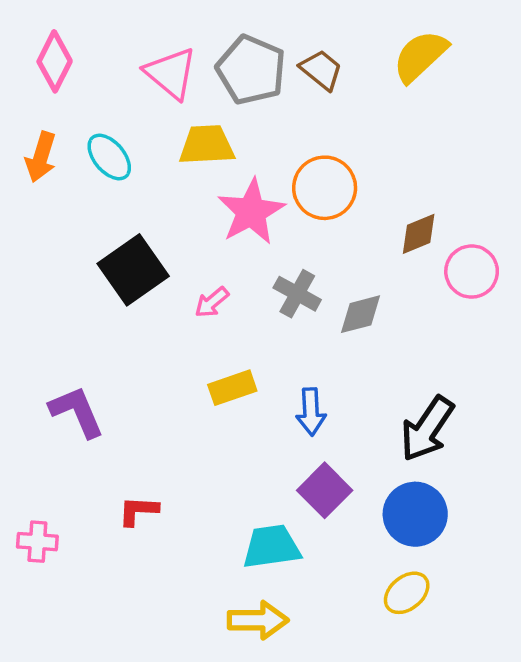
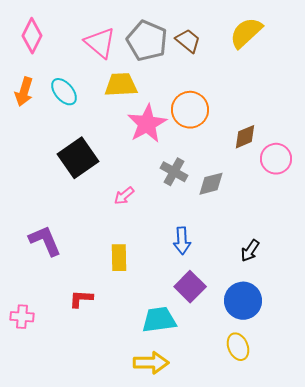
pink arrow: (212, 302) -> (124, 196), moved
yellow rectangle: (232, 388) -> (119, 258), moved, turned -72
black arrow: (427, 429) -> (250, 251), size x0.6
yellow ellipse: (407, 593) -> (238, 347), turned -72

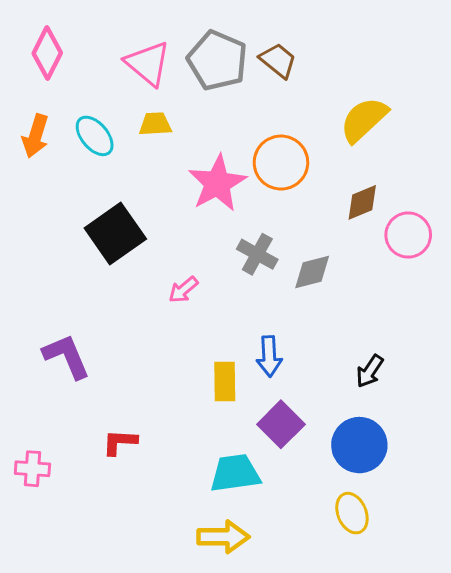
yellow semicircle: (246, 33) -> (364, 120), moved
yellow trapezoid: (121, 85) -> (155, 124), moved, size x0.7
yellow rectangle: (119, 258) -> (225, 381), moved

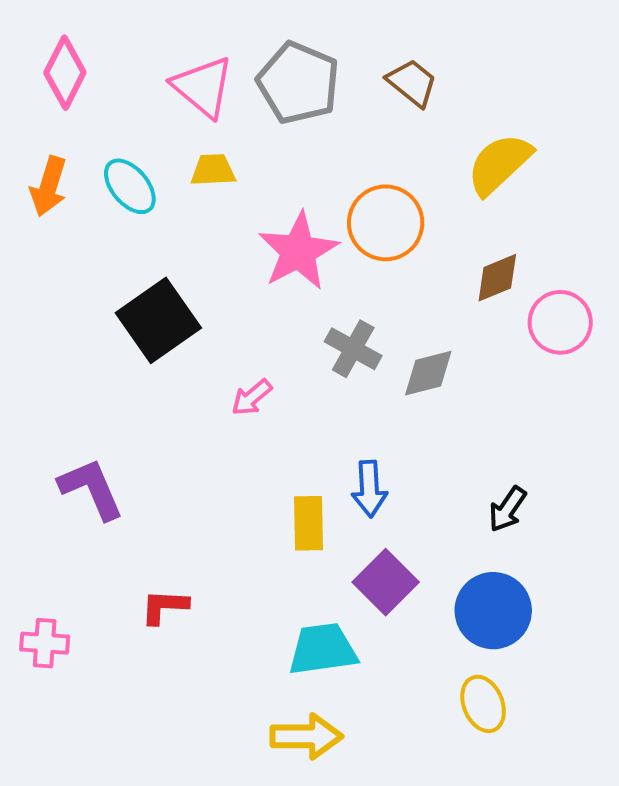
brown trapezoid: (278, 60) -> (412, 83), moved

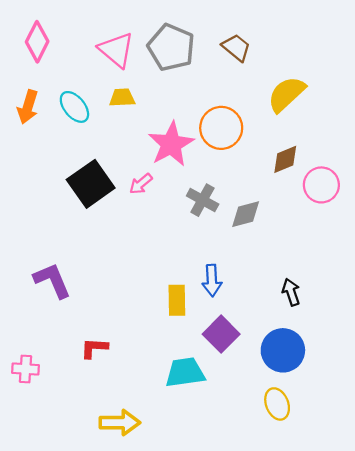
pink arrow: (252, 397) -> (141, 184), moved
black arrow: (507, 509) -> (291, 292), turned 128
yellow arrow: (306, 736) -> (120, 423), moved

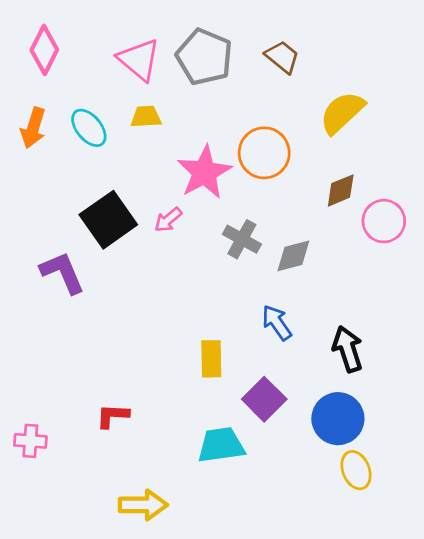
purple L-shape: (52, 280) -> (62, 273), moved
blue arrow: (212, 280) -> (277, 323), moved, turned 148
black arrow: (291, 292) -> (348, 349), size x1.4
yellow ellipse: (277, 404) -> (356, 470), moved

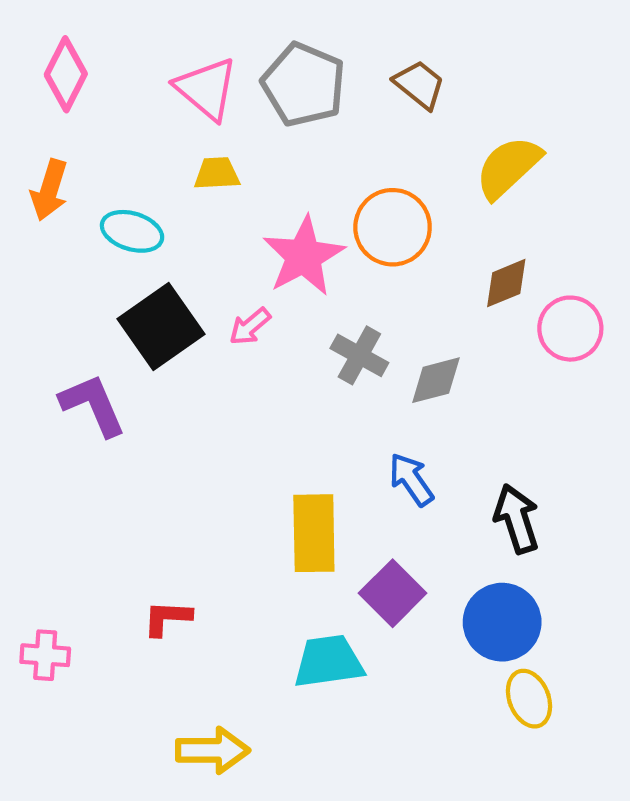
cyan ellipse: (89, 128) -> (132, 231), moved, turned -33
yellow rectangle: (211, 359) -> (314, 533), size x1.4

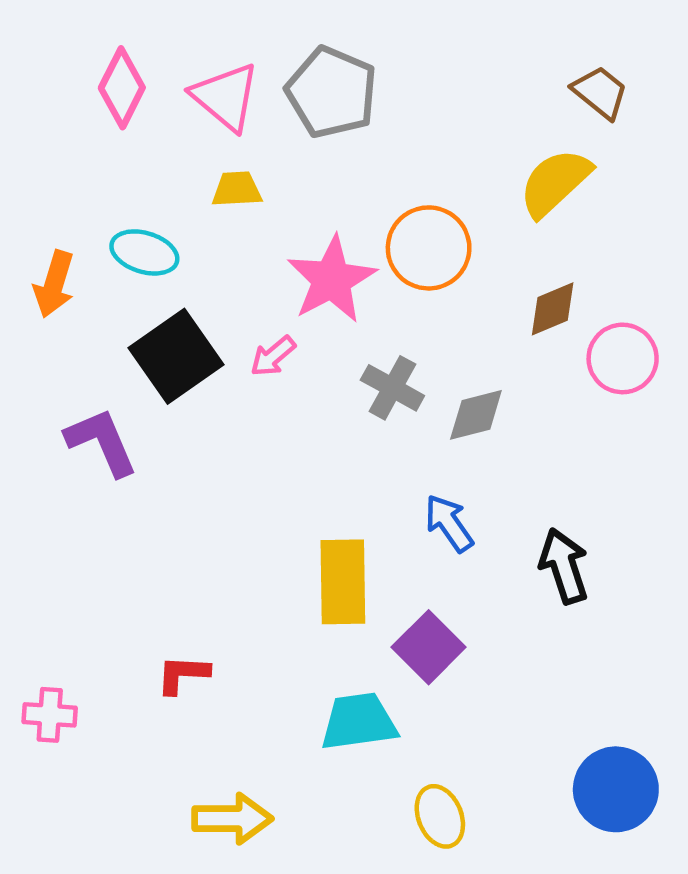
pink diamond: (66, 74) -> (122, 88), moved
brown trapezoid: (419, 85) -> (600, 92), moved
orange arrow: (49, 190) -> (54, 284), moved
blue circle: (502, 622) -> (616, 789), moved
yellow ellipse: (529, 699) -> (440, 816), moved

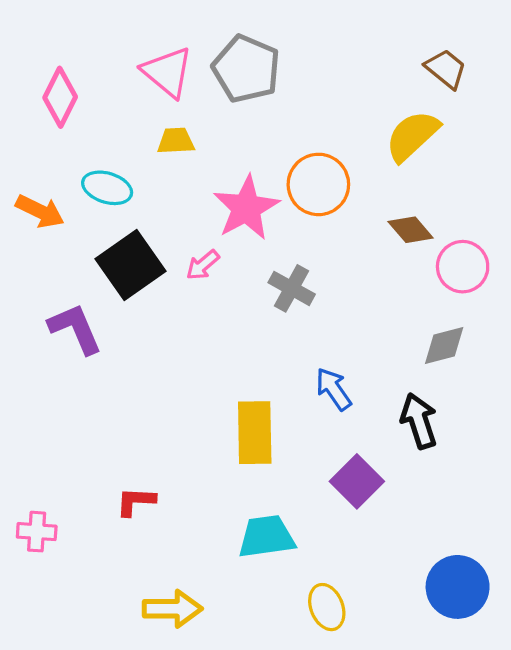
pink diamond: (122, 88) -> (60, 97), moved
orange arrow: (54, 284) -> (40, 211), turned -81
brown diamond: (553, 309) -> (411, 230), turned 72
gray diamond: (476, 415) -> (444, 345), moved
purple square: (429, 647) -> (357, 481), moved

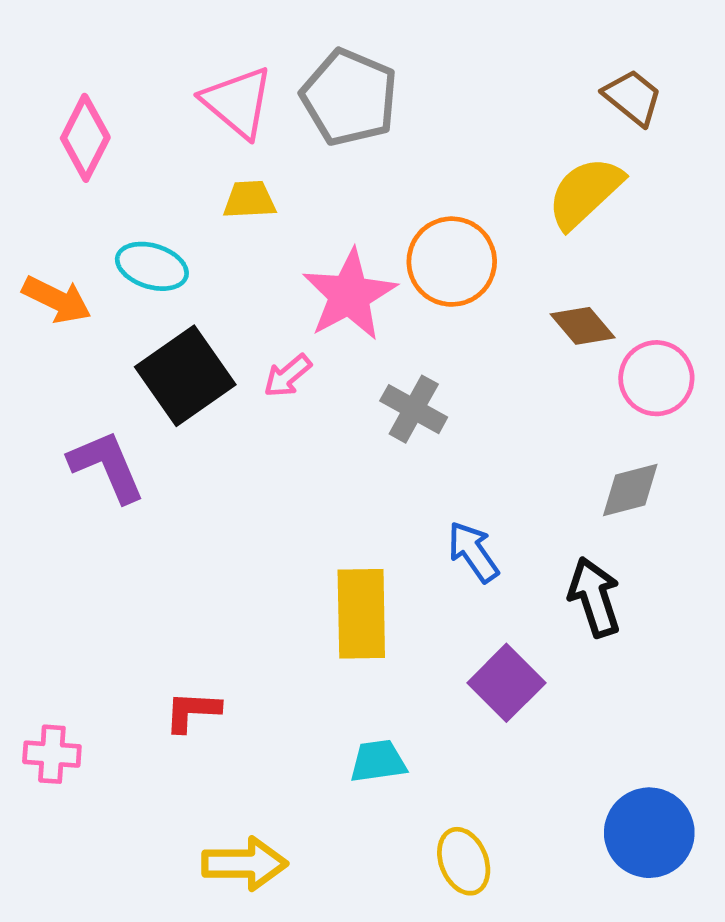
cyan trapezoid: (266, 537) -> (378, 761), size x0.7

